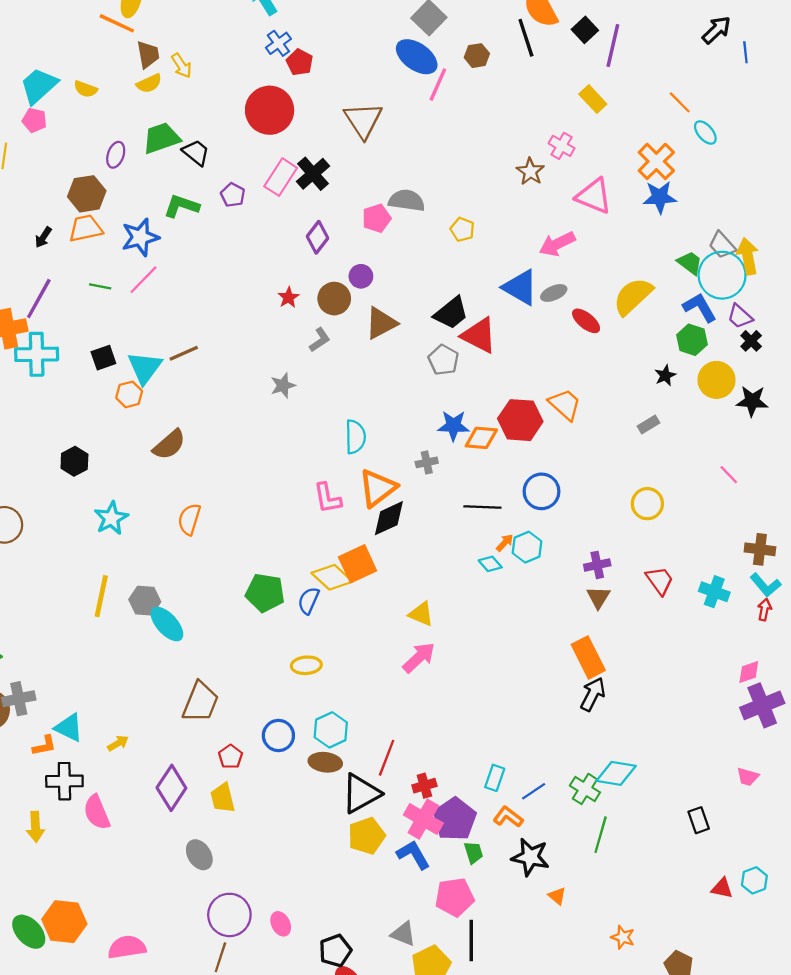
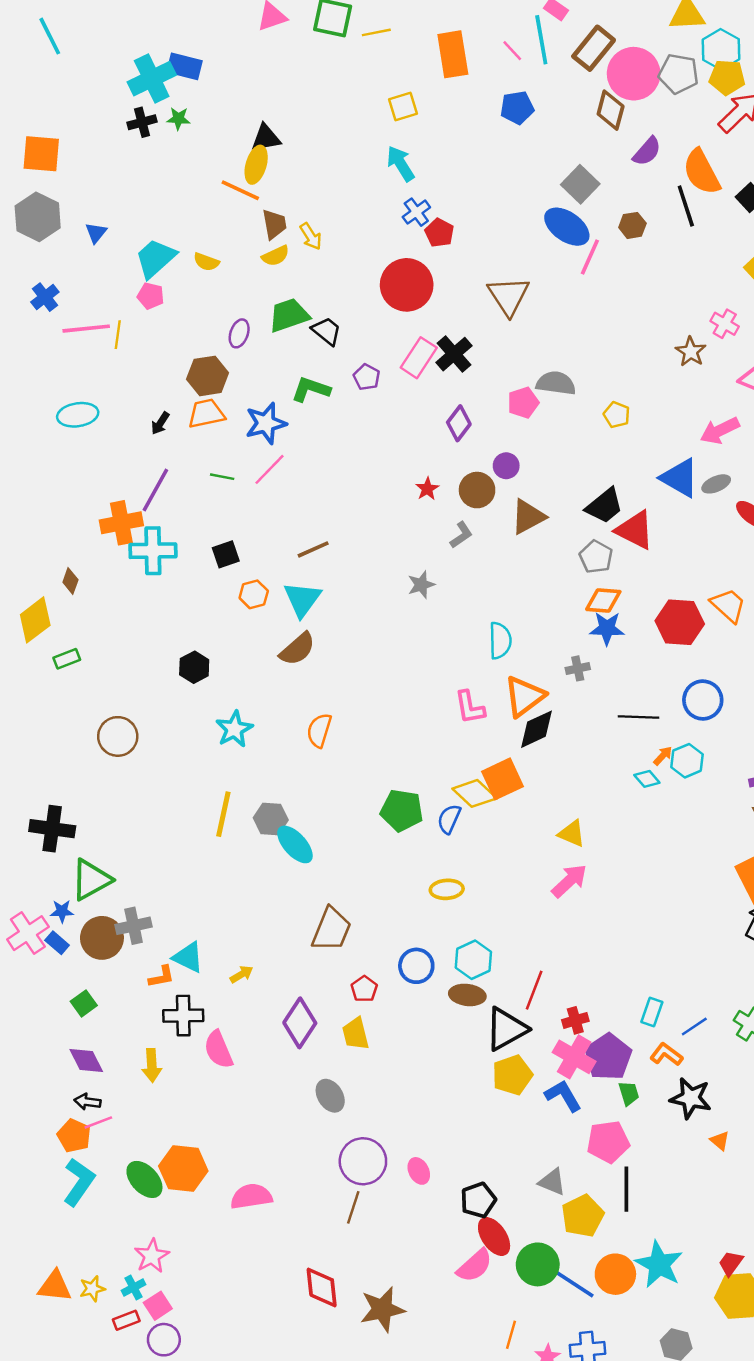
cyan triangle: (145, 368) -> (302, 599), moved
orange diamond: (481, 438) -> (603, 600), moved

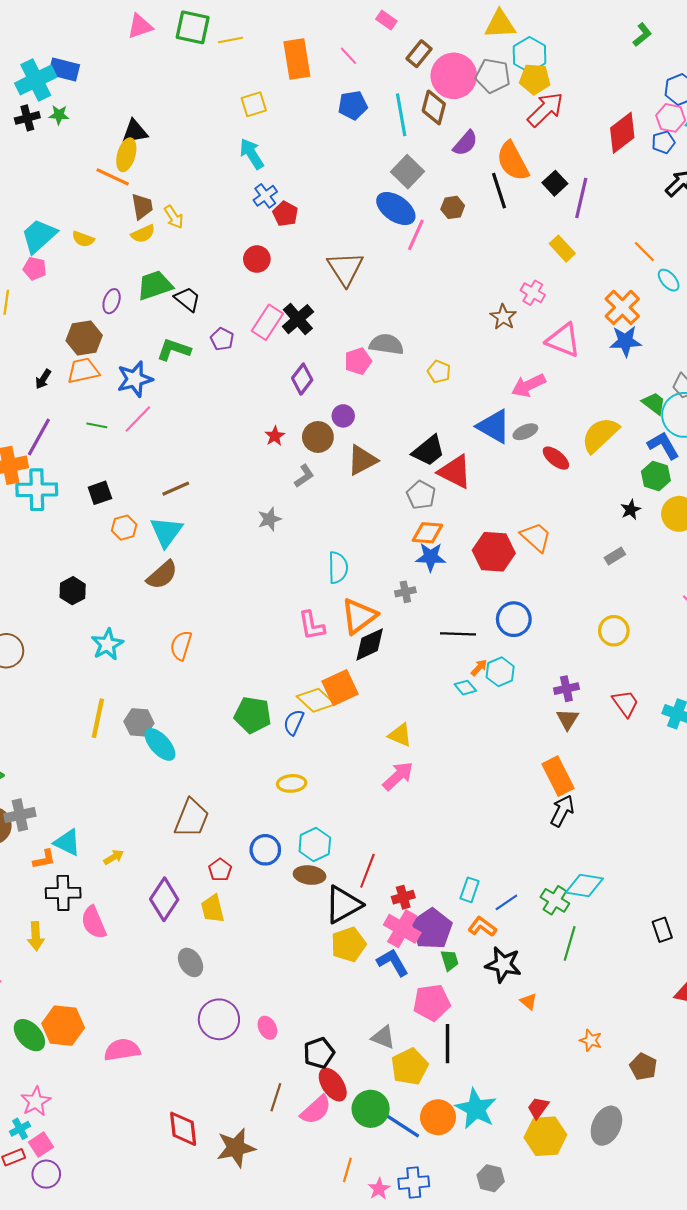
cyan line: (541, 40) -> (401, 115), moved
brown rectangle: (594, 48) -> (419, 54), size x0.7
red circle: (407, 285) -> (257, 259), size x0.6
brown line: (353, 1207) -> (276, 1097), moved

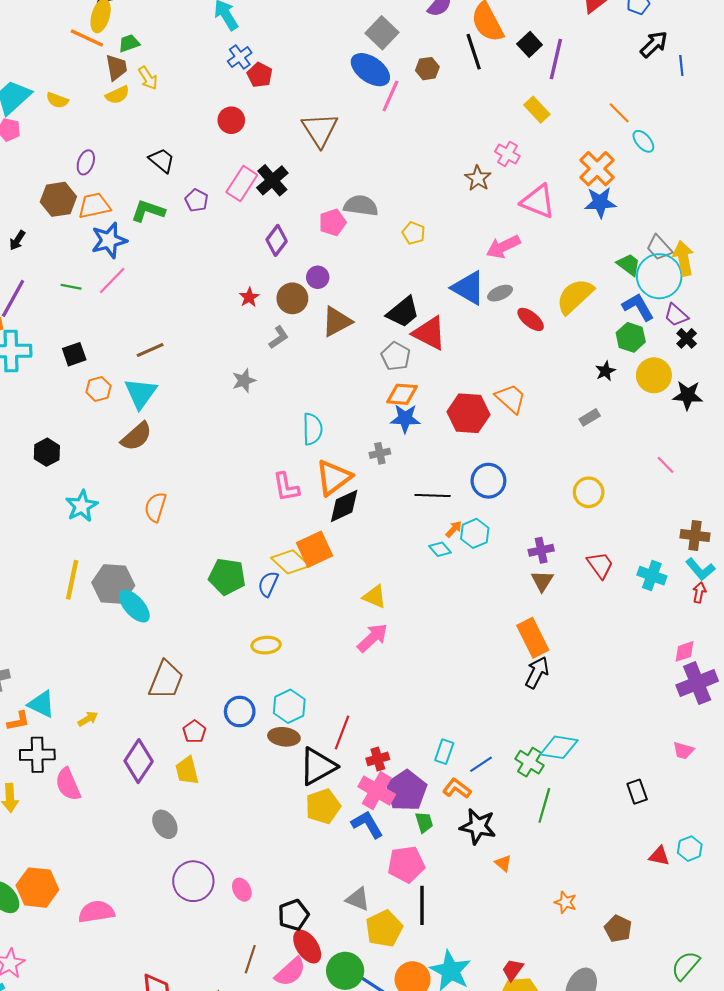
green trapezoid: (155, 285) -> (129, 43), moved, size x0.6
orange trapezoid: (83, 371) -> (94, 206), moved
gray hexagon: (139, 722) -> (113, 584), size x1.4

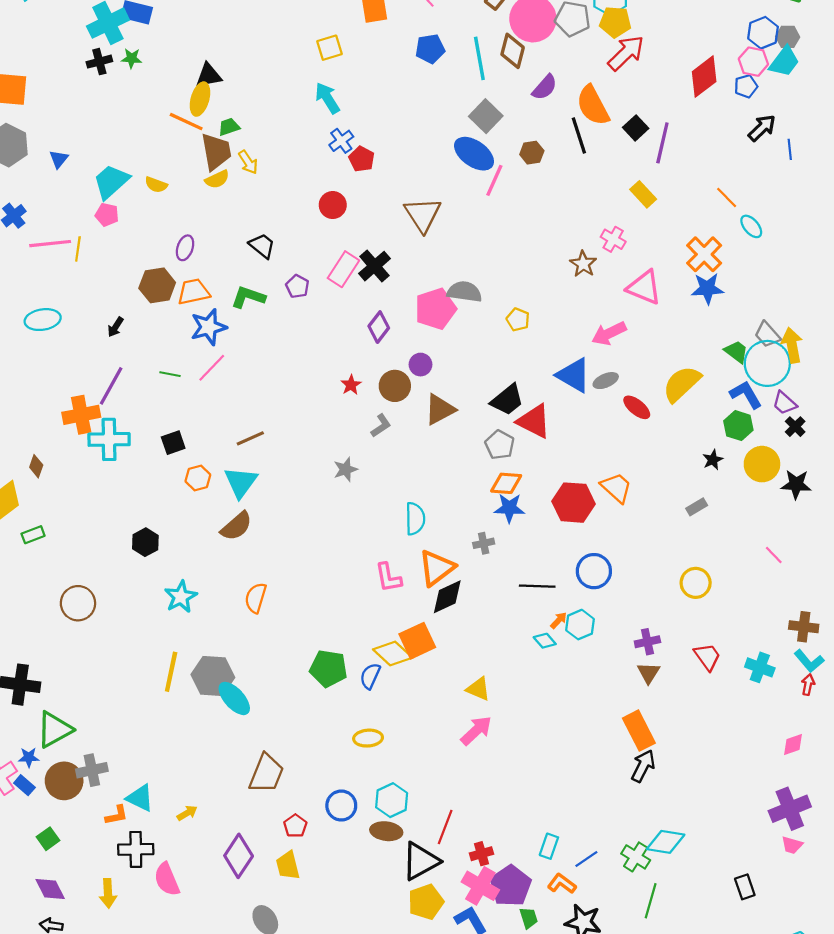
brown trapezoid: (116, 68) -> (216, 151), size x1.4
pink pentagon: (332, 222) -> (435, 309), size x1.5
purple cross: (697, 683) -> (790, 809), moved

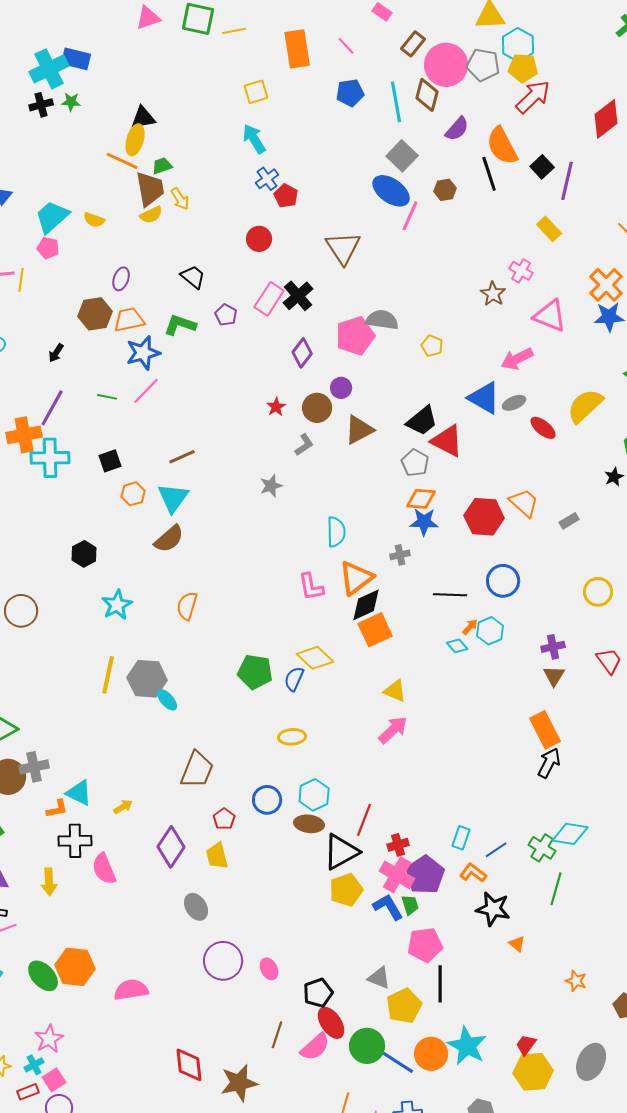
gray rectangle: (697, 507) -> (569, 521), moved
orange square: (417, 641) -> (375, 630), moved
cyan ellipse: (234, 698) -> (167, 700), size x0.7
green trapezoid: (529, 918) -> (410, 905), moved

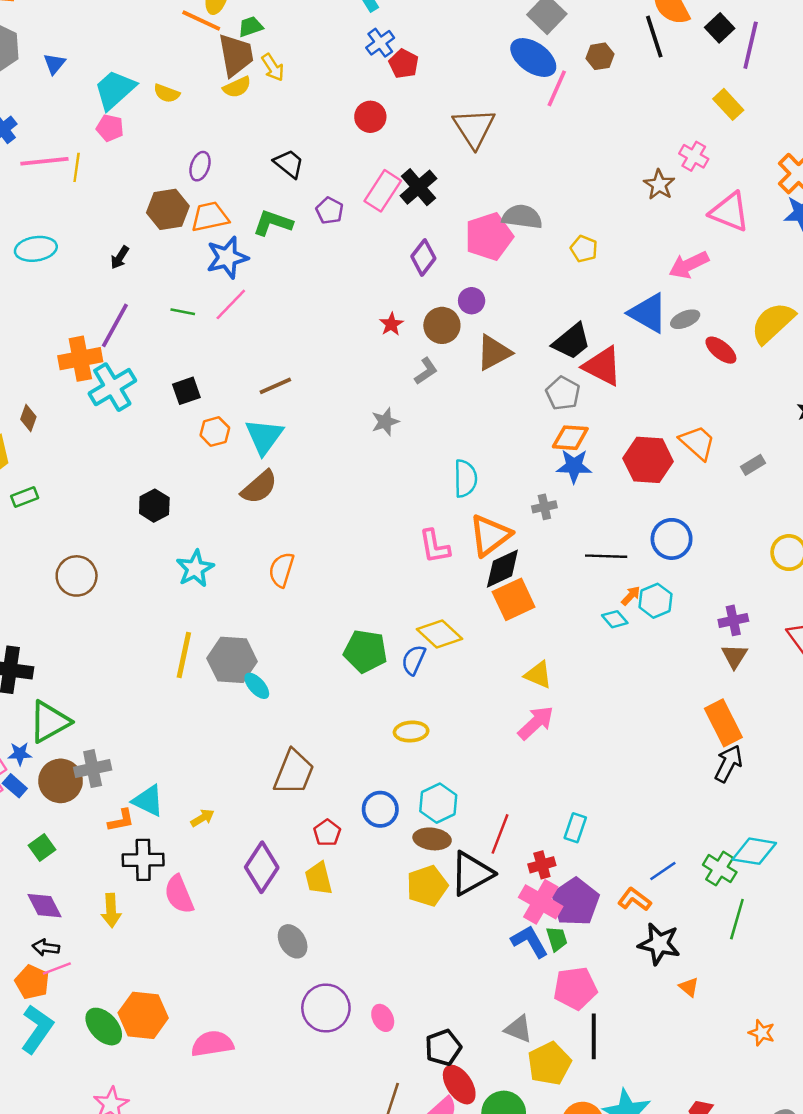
cyan cross: (50, 458) -> (112, 387), turned -30
cyan rectangle: (461, 838) -> (575, 828), moved
yellow pentagon: (346, 890) -> (427, 886), moved

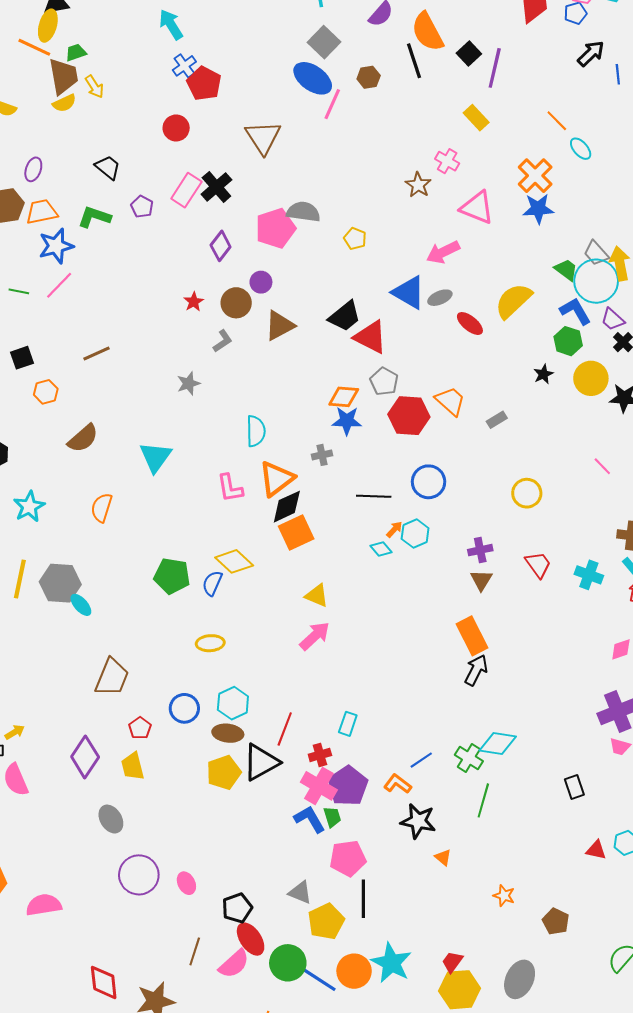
red pentagon: (404, 64) -> (204, 84), size x1.4
gray pentagon: (563, 393) -> (384, 381), moved
cyan triangle: (264, 436) -> (155, 457), moved
yellow arrow: (202, 818) -> (15, 732), moved

